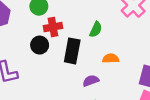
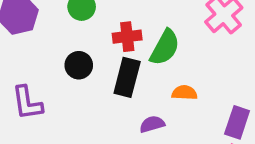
red cross: (53, 27) -> (127, 37), moved
green semicircle: (96, 29) -> (165, 47), size x1.5

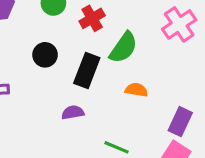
red cross: (127, 37) -> (92, 18), moved, turned -30
purple semicircle: (152, 124) -> (73, 112), moved

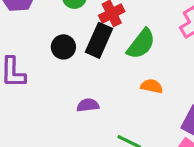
black rectangle: (87, 70) -> (99, 40), moved

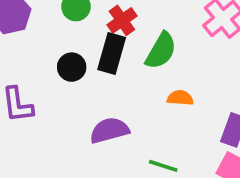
purple semicircle: (88, 105) -> (109, 130), size x1.5

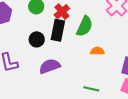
purple semicircle: (109, 130) -> (50, 66), moved

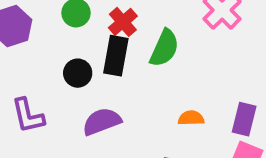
orange semicircle: (97, 51) -> (191, 118), moved

